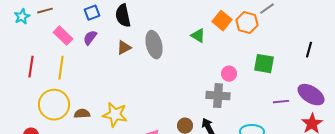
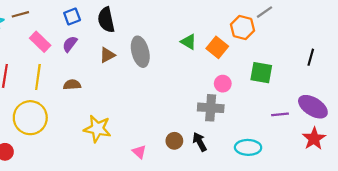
orange square: (222, 21) -> (217, 47), moved
brown semicircle: (82, 114) -> (72, 85), moved

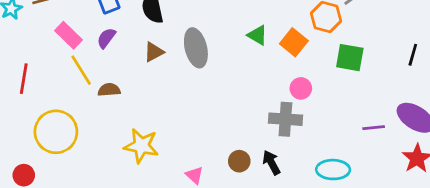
green square: (261, 73) -> (350, 58), moved
yellow line: (38, 77) -> (81, 70), moved, turned -40

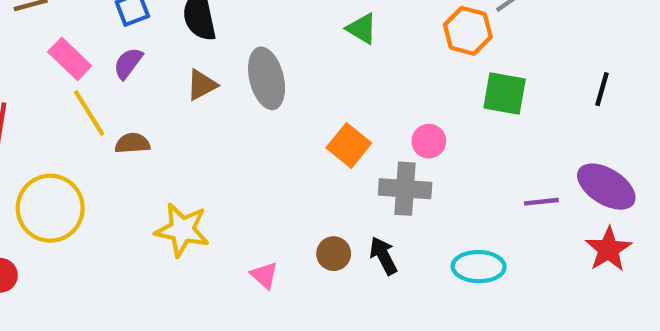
green triangle: (257, 35) -> (362, 29), moved
orange square: (294, 42) -> (349, 145), moved

